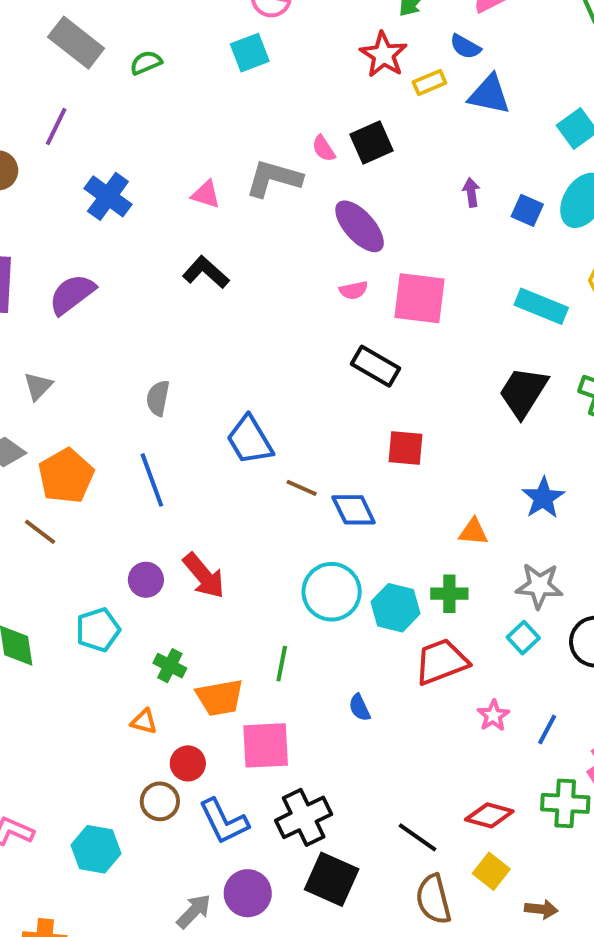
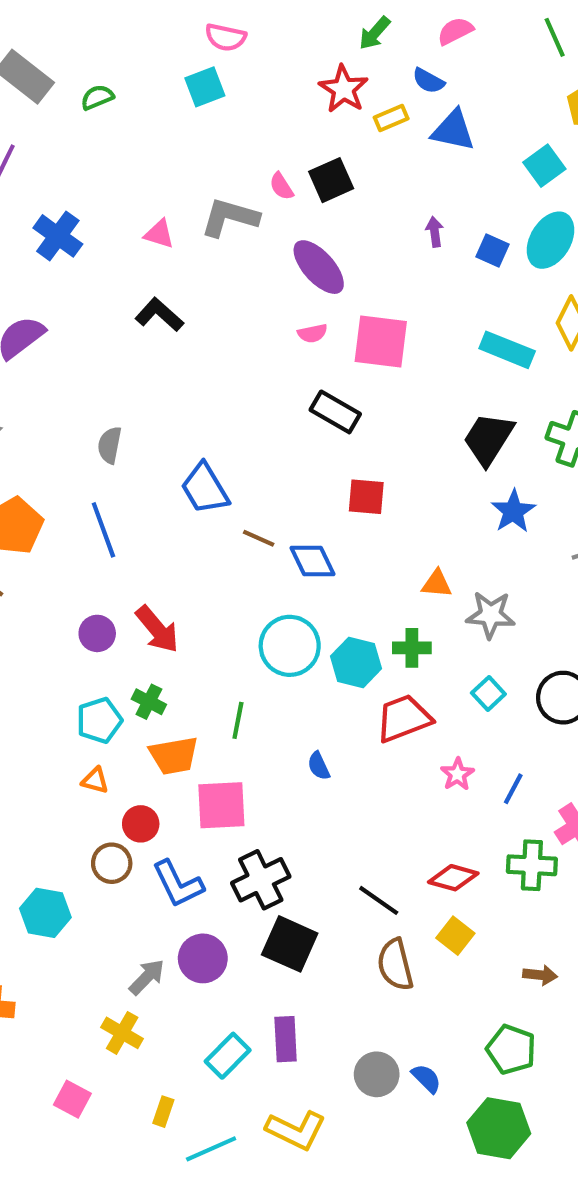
blue star: (543, 498) -> (513, 511), moved
gray star: (539, 586) -> (490, 615), moved
cyan pentagon: (98, 630) -> (99, 720), moved
green cross: (170, 666) -> (149, 702), moved
brown arrow: (541, 909) -> (540, 975), moved

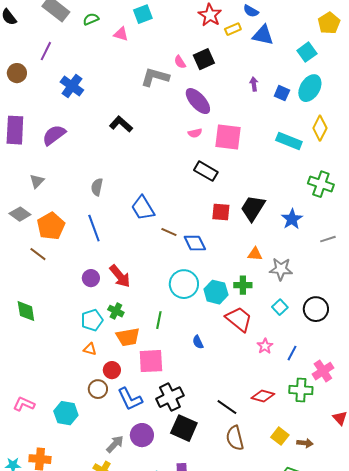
pink triangle: (159, 234) -> (121, 34), moved
black trapezoid: (488, 439) -> (253, 208), moved
red trapezoid: (404, 718) -> (239, 319), turned 60
yellow square: (455, 936) -> (280, 436), moved

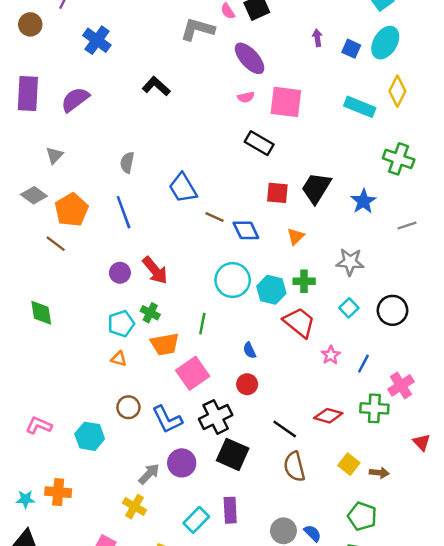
orange triangle: (255, 254) -> (296, 236), moved, turned -49
pink square: (151, 361) -> (193, 373), turned -32
red circle: (112, 370) -> (247, 384), moved

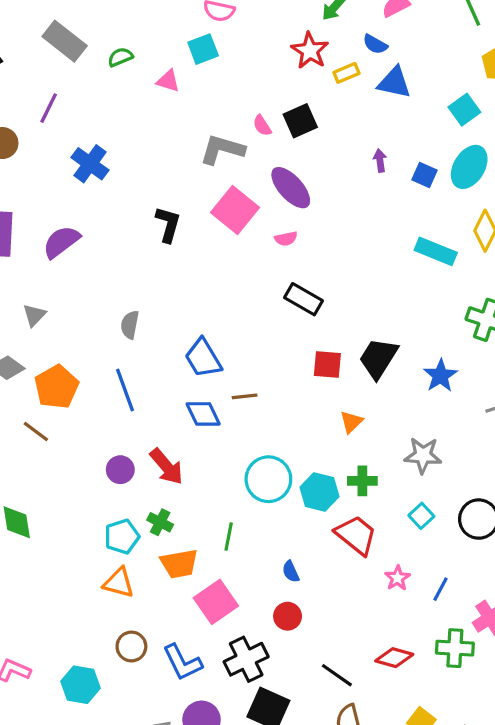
black L-shape: (156, 86) -> (168, 224), turned 64
pink square: (286, 102) -> (235, 210), moved, turned 32
brown line: (214, 217) -> (245, 396), turned -30
blue diamond: (246, 230) -> (203, 414), moved
orange triangle: (119, 359) -> (119, 583), size x1.5

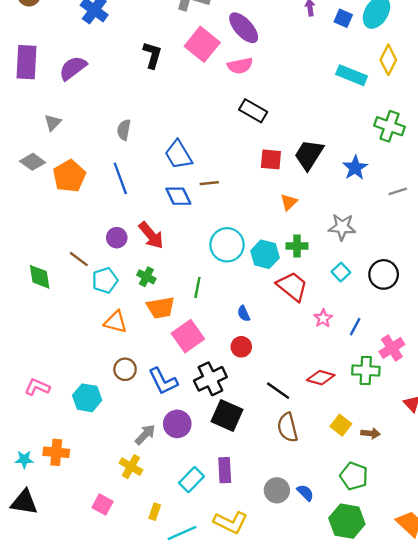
pink semicircle: (286, 239) -> (240, 66), size x1.5
brown line: (36, 431) -> (79, 259), moved
cyan pentagon: (122, 537) -> (105, 280), moved

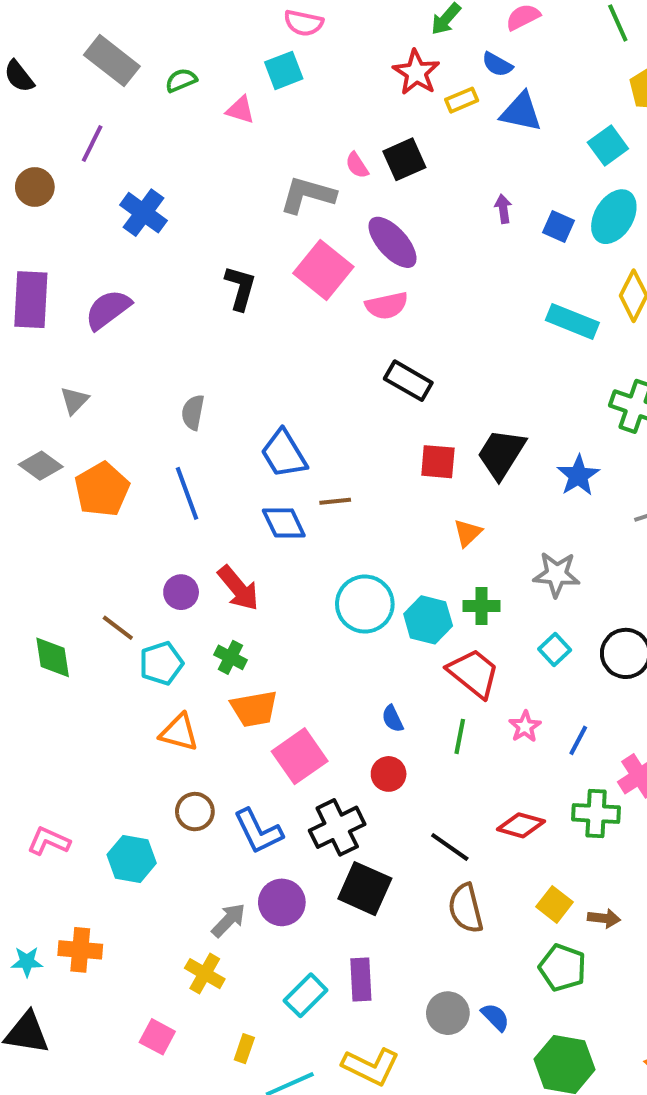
green line: (197, 287) -> (460, 736), moved
green pentagon: (354, 476) -> (562, 968), moved

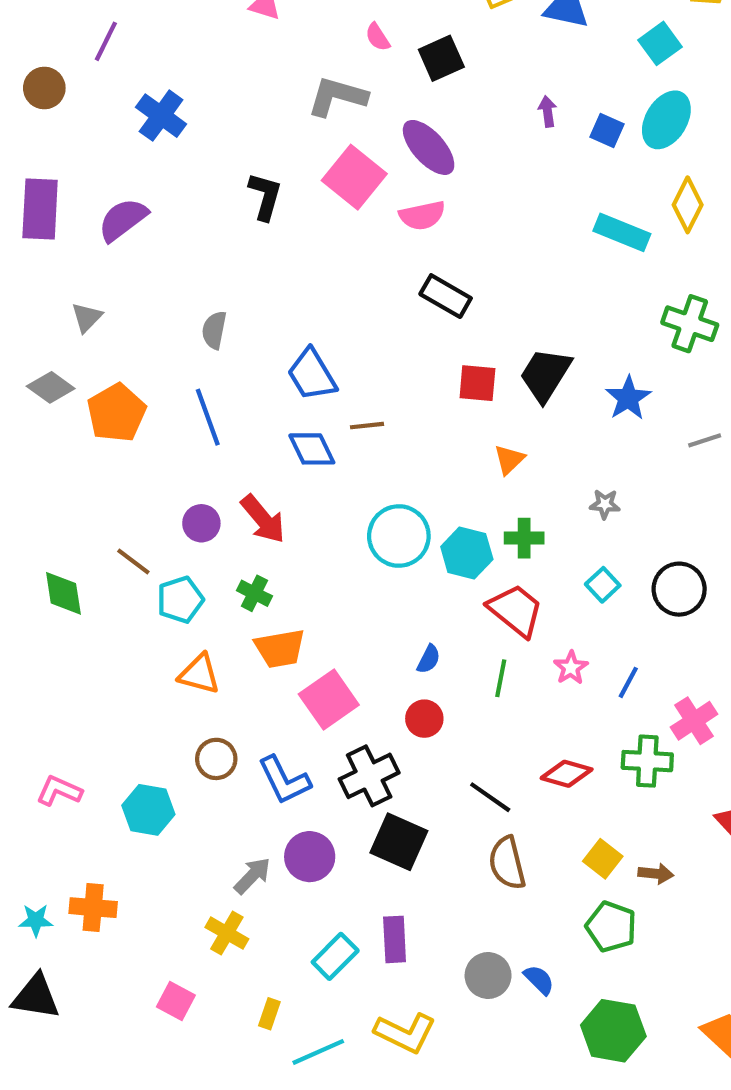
pink semicircle: (357, 165) -> (378, 37), moved
gray star: (557, 574) -> (605, 504), size x0.6
blue semicircle: (393, 719) -> (429, 659), turned -128

